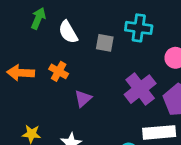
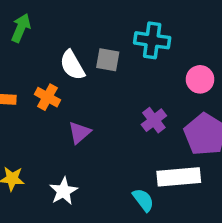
white semicircle: (68, 32) -> (72, 65), moved
purple cross: (140, 89) -> (154, 120), size x0.6

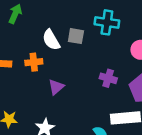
orange cross: (47, 97) -> (34, 62), turned -35
purple cross: (154, 120) -> (108, 78), turned -35

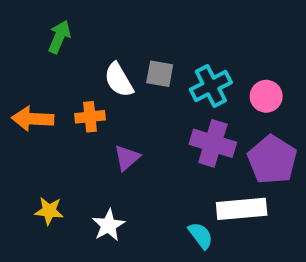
cyan cross: (107, 22) -> (211, 86), moved, turned -35
purple cross: (108, 78) -> (213, 143), size x1.5

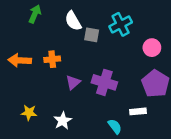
white semicircle: (119, 80) -> (73, 21), moved
cyan cross: (211, 86) -> (121, 24), moved
purple cross: (213, 143) -> (104, 82), moved
white rectangle: (242, 209) -> (138, 111), size x0.6

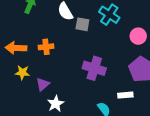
cyan cross: (121, 24) -> (109, 15), turned -30
purple triangle: (73, 82) -> (43, 84), moved
yellow star: (29, 113) -> (22, 73), moved

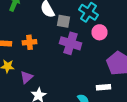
pink circle: (138, 36) -> (100, 32), moved
purple cross: (94, 68) -> (70, 43), moved

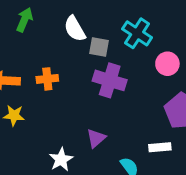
pink circle: (100, 32) -> (167, 64), moved
purple triangle: (26, 77) -> (96, 138), moved

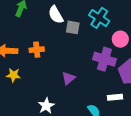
purple cross: (110, 80) -> (104, 59), moved
purple triangle: (96, 138) -> (68, 78), moved

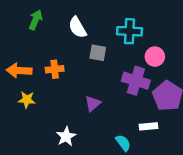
cyan cross: (99, 18) -> (129, 31), turned -30
gray square: (73, 27) -> (98, 53), moved

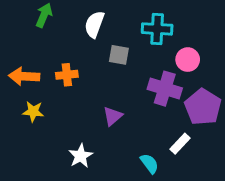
white semicircle: (77, 27) -> (94, 24), turned 50
white rectangle: (149, 126) -> (180, 144), turned -42

